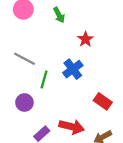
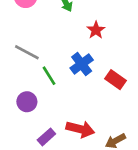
green line: (44, 79) -> (49, 76), turned -48
red rectangle: (103, 101) -> (115, 80), moved

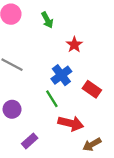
green line: (49, 76) -> (52, 99), moved
red arrow: (80, 129) -> (71, 123), moved

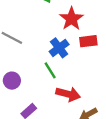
red star: (74, 45) -> (71, 19), size x1.5
red rectangle: (92, 89) -> (88, 41), moved, turned -42

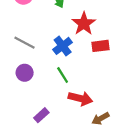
blue cross: (59, 48) -> (63, 46), moved
purple circle: (12, 81) -> (25, 73), moved

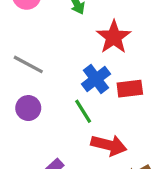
blue cross: (63, 46) -> (96, 79), moved
red rectangle: (101, 46) -> (130, 89), moved

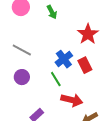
red star: (114, 37) -> (88, 34), moved
red rectangle: (130, 89) -> (85, 65), turned 70

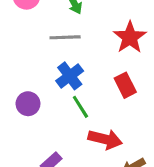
gray line: (22, 50) -> (65, 37), moved, turned -30
blue cross: (64, 59) -> (70, 76), moved

